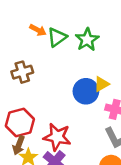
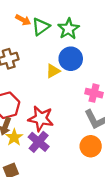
yellow triangle: (102, 84) -> (53, 71), moved
blue circle: (86, 91) -> (71, 59), moved

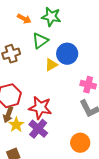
green triangle: (41, 27) -> (40, 41), moved
green star: (68, 29) -> (51, 17), moved, turned -30
orange circle: (91, 146) -> (80, 143), moved

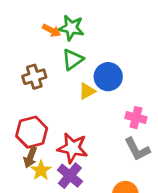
green star: (51, 17) -> (71, 28), moved

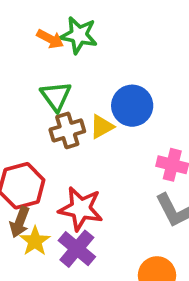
green triangle: (73, 60) -> (56, 96), moved, turned -30
brown cross: (34, 77) -> (67, 130), moved

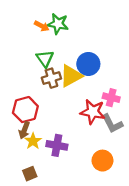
yellow triangle: (102, 127) -> (71, 76), size x1.6
red star: (81, 209) -> (93, 112), moved
purple cross: (77, 249) -> (57, 145), turned -30

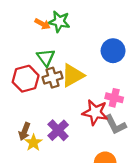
blue circle: (88, 64) -> (113, 51), moved
red hexagon: (25, 110) -> (26, 79), moved
purple cross: (57, 145) -> (58, 130), moved, turned 36

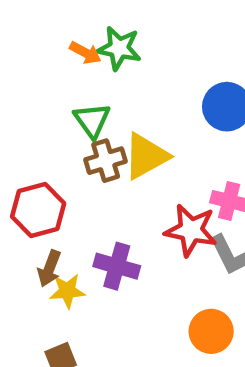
red hexagon: (26, 79) -> (38, 210), moved
purple cross: (58, 130) -> (117, 266), turned -30
yellow star: (33, 143) -> (67, 291), turned 30

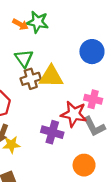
yellow triangle: (146, 156) -> (51, 77), turned 30
purple cross: (117, 266) -> (52, 132), moved

